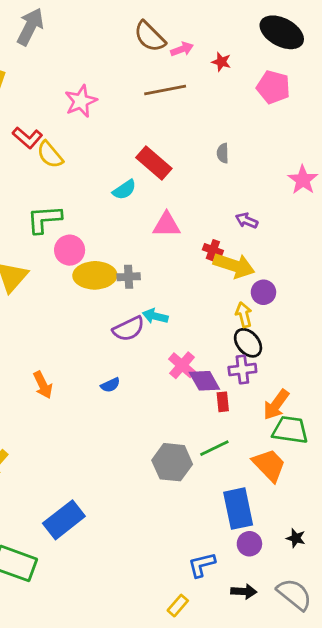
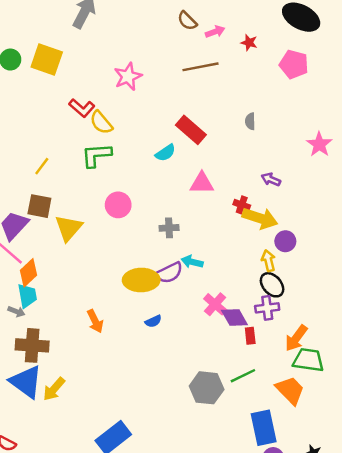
brown semicircle: (150, 37) -> (187, 21), size x0.7
green L-shape: (44, 219) -> (96, 155), moved
yellow ellipse: (95, 275) -> (141, 280), moved

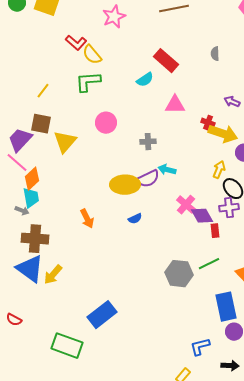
yellow arrow: (268, 261) -> (219, 170), moved, turned 36

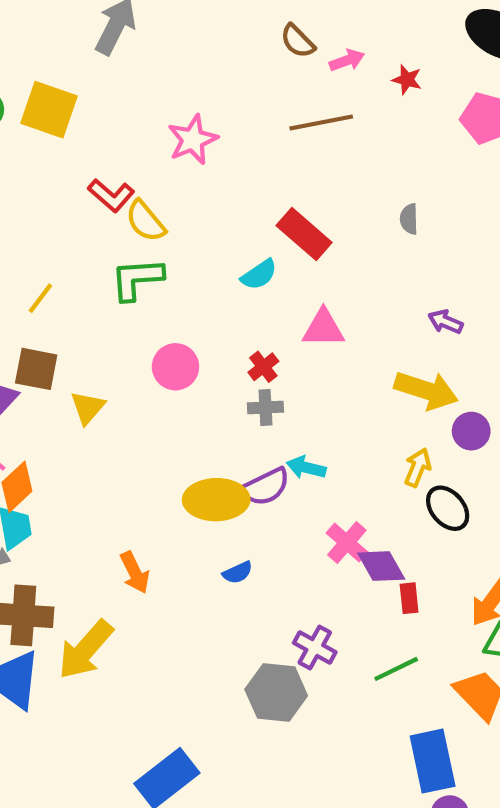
red cross: (208, 123) -> (263, 367), moved, turned 32
yellow triangle: (65, 142) -> (88, 407), size x0.7
purple cross: (229, 208) -> (315, 647), moved, turned 36
gray hexagon: (179, 274) -> (276, 692), moved
yellow arrow: (53, 275) -> (85, 650), moved, size x1.4

